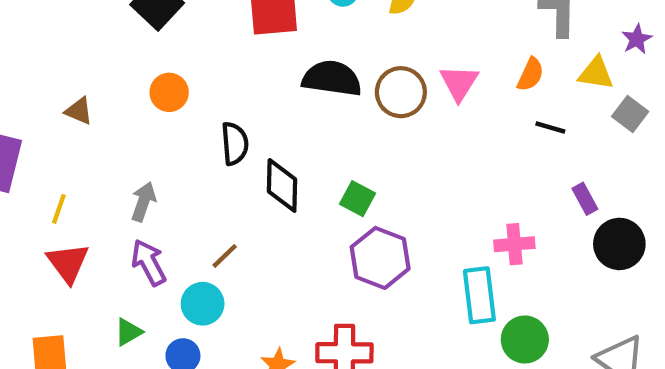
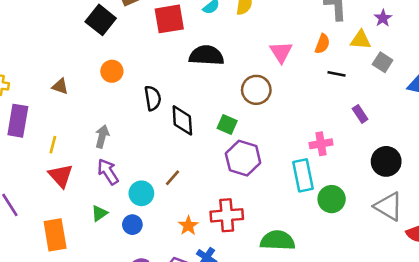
brown circle: (401, 92) -> (256, 90), moved
black circle: (619, 244) -> (386, 161), moved
brown line: (225, 256) -> (172, 178), moved

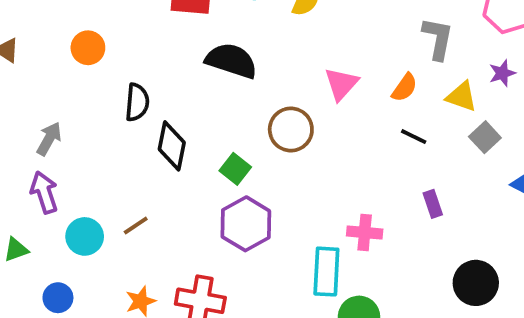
black circle: (386, 161) -> (476, 283), moved
blue circle: (132, 225) -> (58, 298), moved

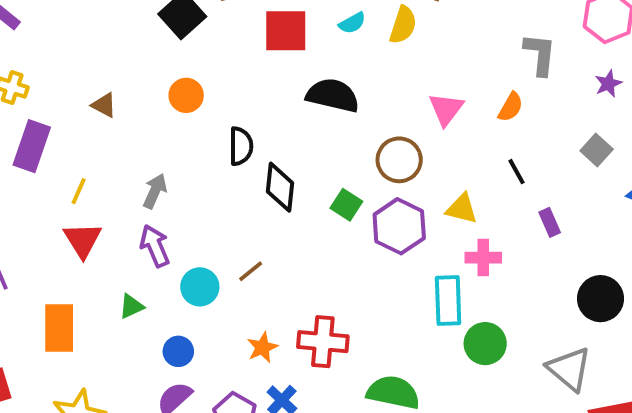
yellow triangle: (462, 97) -> (462, 209), moved
black line: (414, 137) -> (516, 172), moved, turned 40
purple hexagon: (246, 224) -> (399, 226), moved

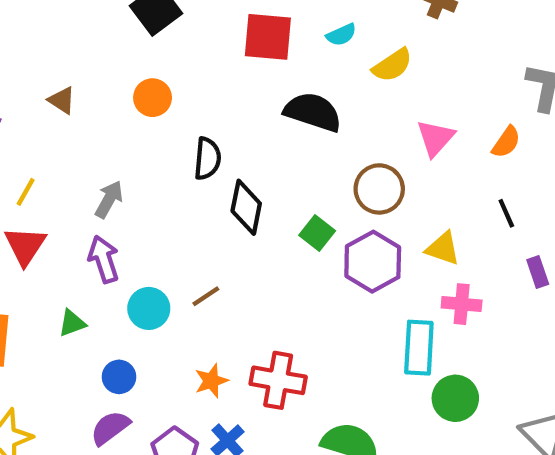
yellow semicircle: (403, 25) -> (392, 65), moved, turned 33

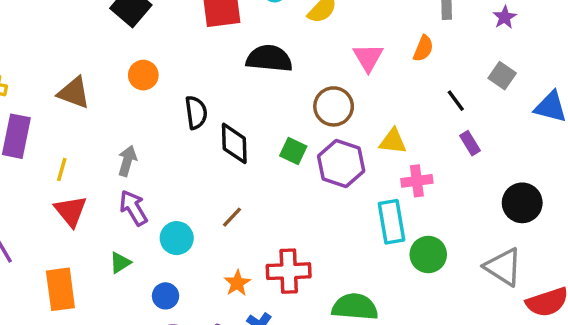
brown triangle: (62, 100) -> (74, 93), size x1.5
black line: (506, 213) -> (456, 101), moved
brown line: (206, 296) -> (232, 217), moved

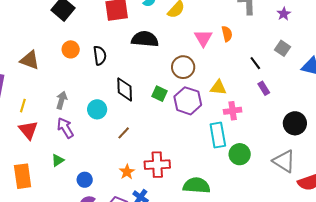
orange semicircle: (423, 48) -> (227, 34), moved, turned -35
black semicircle: (196, 113) -> (100, 55), moved
cyan circle: (177, 238) -> (97, 109), moved

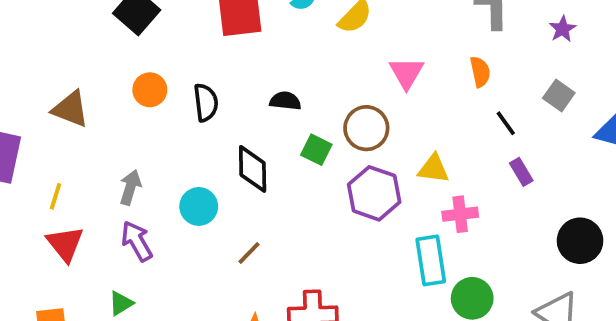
orange semicircle: (227, 34) -> (480, 72), moved
black semicircle: (145, 39) -> (285, 101), moved, size x0.6
green square: (160, 94) -> (316, 150), moved

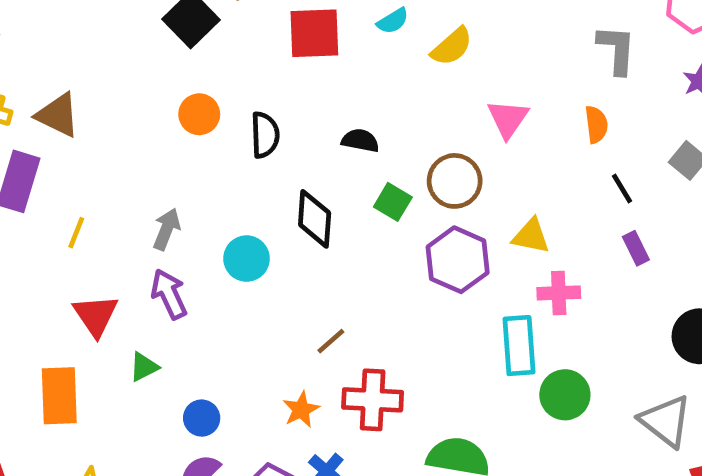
brown triangle: (70, 109) -> (58, 115), moved
red triangle: (65, 244) -> (96, 315), moved
brown line: (249, 253) -> (331, 341), moved

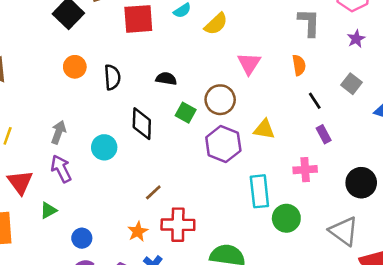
pink cross: (559, 293) -> (305, 170), moved

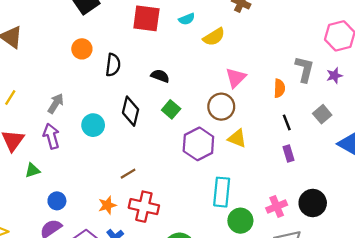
gray L-shape: (309, 22) -> (304, 69), moved
brown circle: (220, 100) -> (221, 107), moved
pink cross: (305, 170) -> (277, 206), moved, turned -30

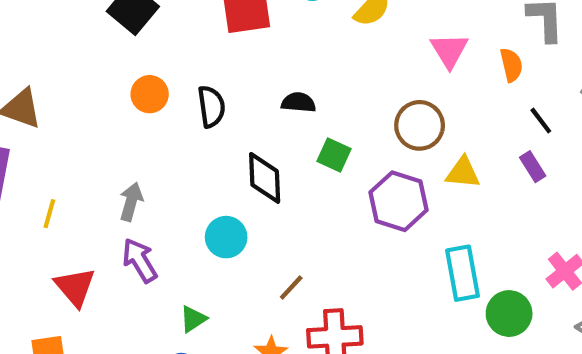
pink triangle: (236, 78) -> (449, 50), moved
cyan circle: (93, 125) -> (226, 237), moved
purple rectangle: (288, 154) -> (533, 167), moved
green triangle: (33, 170) -> (193, 319), moved

